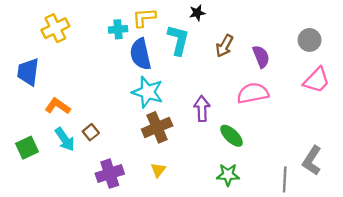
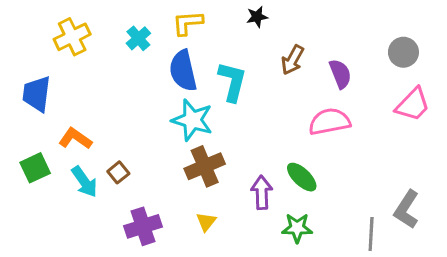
cyan cross: (118, 29) -> (138, 38), moved, turned -36
cyan L-shape: (178, 40) -> (232, 81), moved
purple arrow: (202, 109) -> (262, 192), moved
green square: (27, 148) -> (35, 168), moved

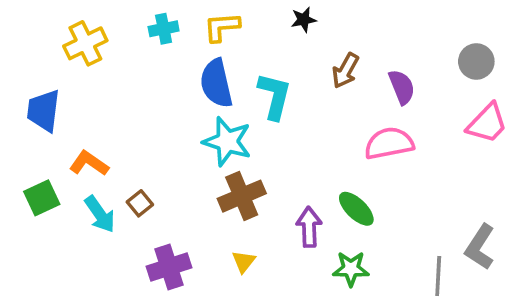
cyan cross: (138, 38) -> (164, 29), moved, turned 30

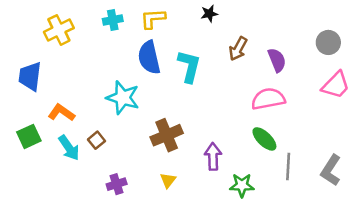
cyan star: (227, 141) -> (123, 98), moved
green ellipse: (356, 209) -> (264, 139), moved
purple cross: (169, 267) -> (117, 184), size x0.7
gray line: (438, 276) -> (288, 167), moved

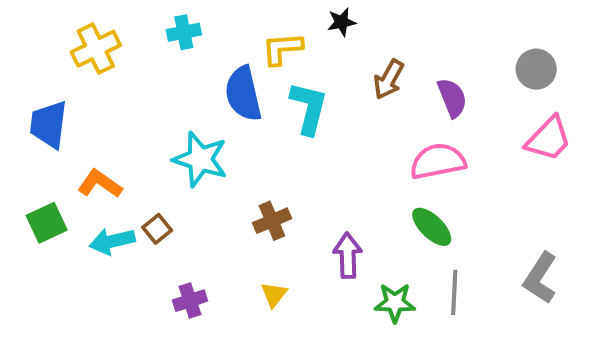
yellow L-shape: (153, 19) -> (282, 49), moved
brown cross: (167, 135) -> (272, 221), size x0.7
cyan arrow: (69, 148) -> (112, 241), turned 112
gray line: (288, 167) -> (454, 292), moved

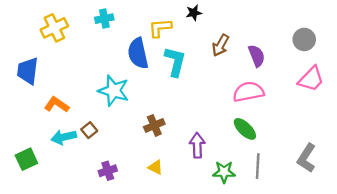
green square: (47, 223) -> (26, 159), moved
yellow triangle: (274, 294) -> (155, 167), turned -42

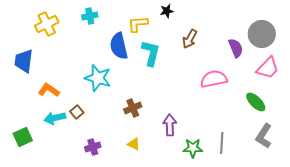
gray circle: (304, 39) -> (262, 34), size x1.4
purple semicircle: (257, 56) -> (236, 48), moved
green ellipse: (245, 129) -> (256, 102), moved

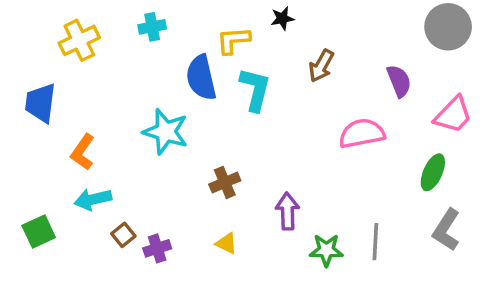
gray circle: (262, 34) -> (448, 27), moved
orange L-shape: (49, 90) -> (83, 152), turned -90
green ellipse: (256, 102) -> (433, 172), turned 70
brown square: (77, 112) -> (123, 235), moved

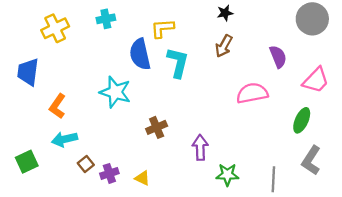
black star: (282, 18) -> (225, 13), moved
gray line: (375, 242) -> (273, 179), moved
yellow triangle: (226, 243) -> (142, 178), moved

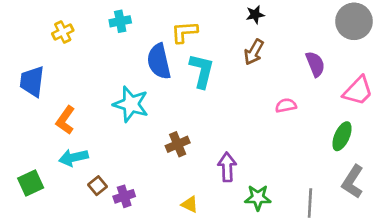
yellow cross: (55, 28) -> (63, 32), size x0.7
pink semicircle: (252, 93) -> (286, 105), size x0.6
yellow triangle: (142, 178) -> (190, 204), moved

